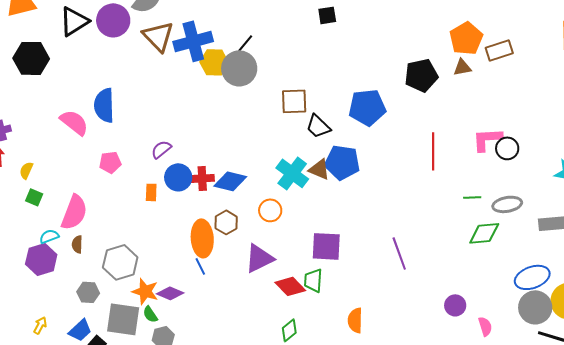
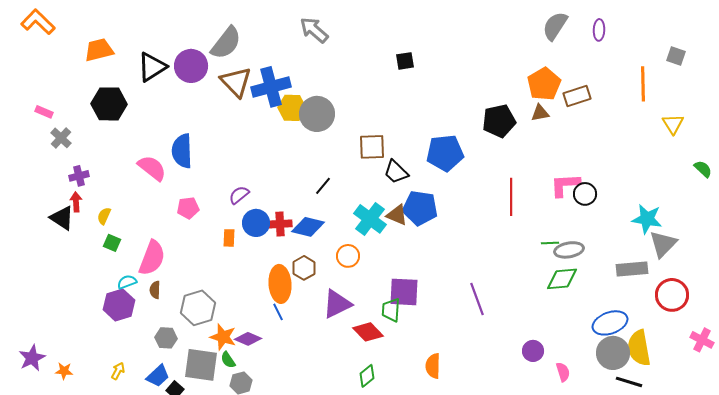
black line: (245, 43) -> (323, 186), moved
gray ellipse: (507, 204) -> (569, 250), moved
green trapezoid: (313, 280) -> (391, 310), moved

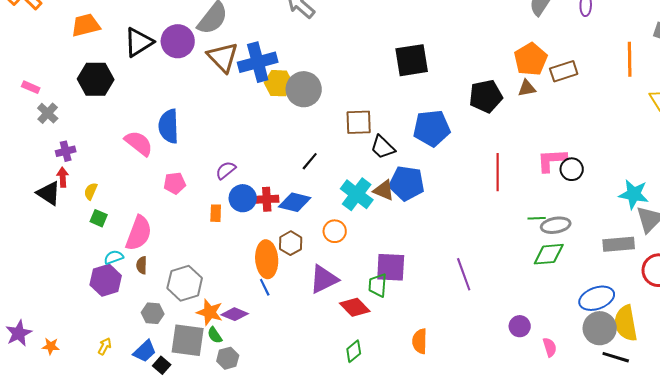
black square: (405, 61) -> (412, 60), moved, size x1.8

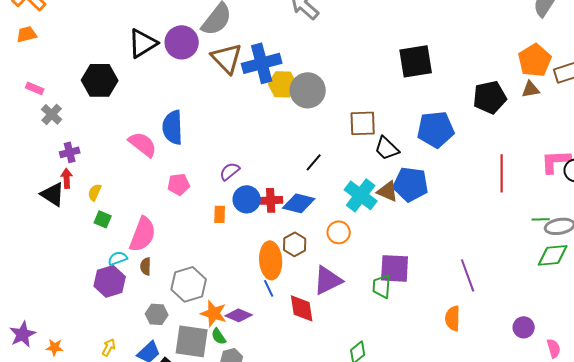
orange trapezoid: (86, 25) -> (27, 34), moved, size x0.7
red diamond: (355, 307) -> (302, 308), moved, turned 36
orange semicircle: (420, 341) -> (453, 318), moved

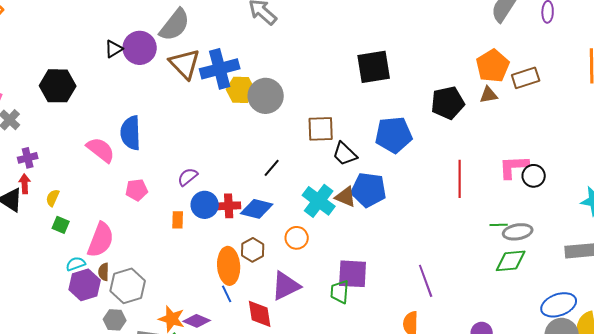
black triangle: (143, 43) -> (114, 49), moved, size x0.6
purple hexagon: (110, 281) -> (85, 285), moved
gray hexagon: (189, 284) -> (128, 286), moved

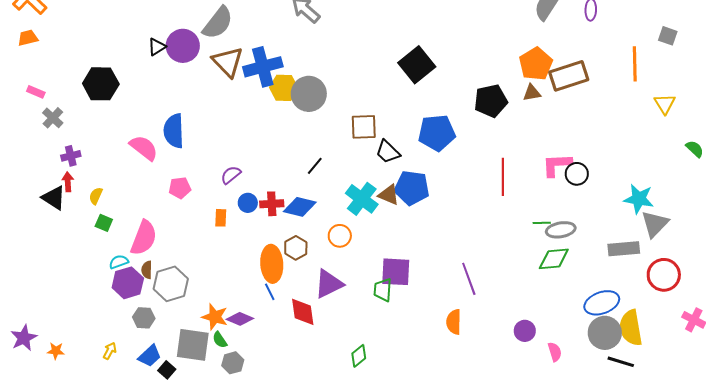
black square: (374, 67) -> (417, 65), turned -30
brown rectangle: (526, 78) -> (569, 76), size x1.4
blue circle: (205, 205) -> (248, 203), size x0.7
gray hexagon: (115, 320) -> (144, 318), moved

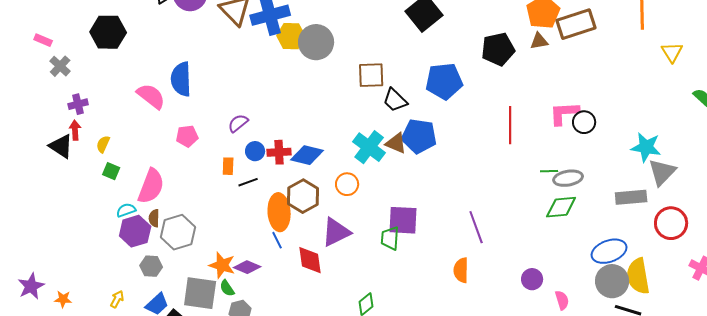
black line: (315, 166) -> (248, 182), moved, turned 30
brown hexagon: (296, 248) -> (303, 196), size x1.4

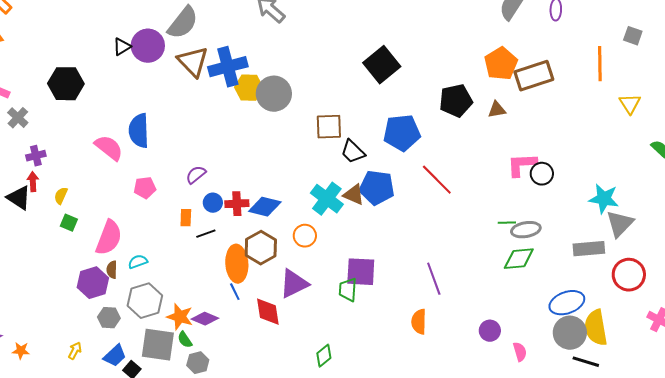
brown triangle: (539, 41) -> (497, 110), moved
red line: (510, 125) -> (437, 180), moved, turned -45
cyan semicircle: (126, 210) -> (138, 262), moved
gray hexagon: (178, 232) -> (145, 301), moved

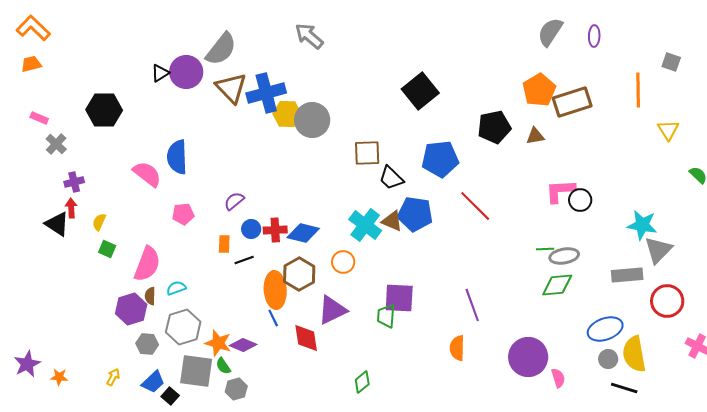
purple circle: (490, 331) -> (528, 357), size x1.8
gray circle: (570, 333) -> (608, 359), size x0.6

